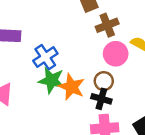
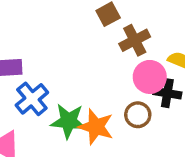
blue cross: (45, 57) -> (32, 99), moved
black cross: (101, 99) -> (167, 93), moved

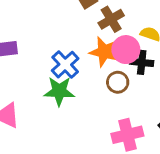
blue cross: (32, 99) -> (65, 65), moved
orange star: (96, 127) -> (104, 52), moved

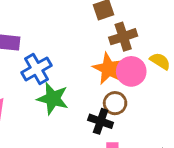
black cross: (142, 62) -> (101, 121), moved
blue cross: (65, 65) -> (36, 69), moved

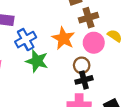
orange star: (109, 69) -> (63, 38), moved
black cross: (101, 121) -> (84, 80), moved, turned -35

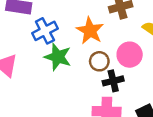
pink circle: (94, 43) -> (130, 55), moved
brown circle: (82, 65) -> (99, 61), moved

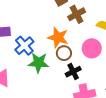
brown circle: (99, 61) -> (64, 53), moved
black cross: (113, 81) -> (73, 72), moved

